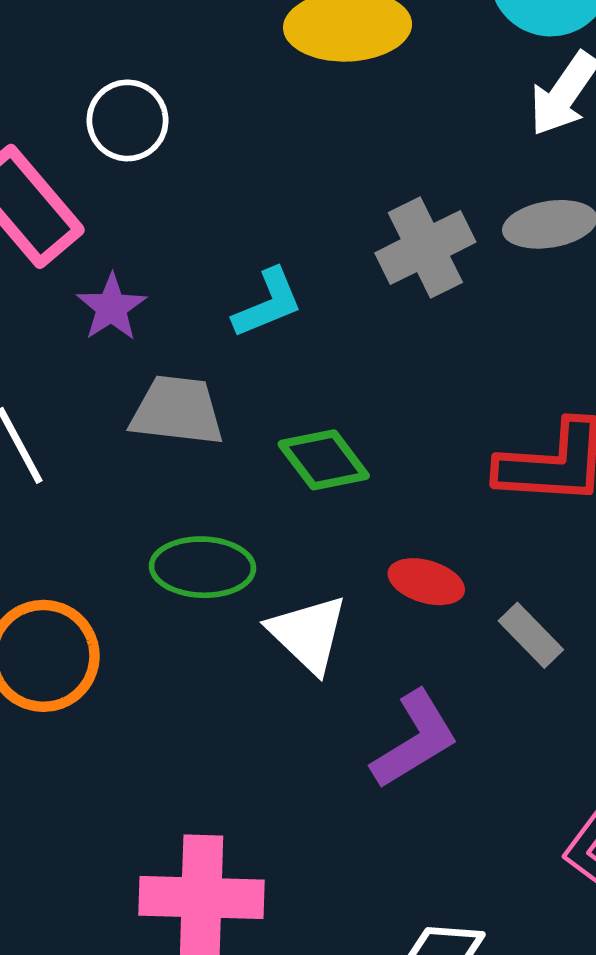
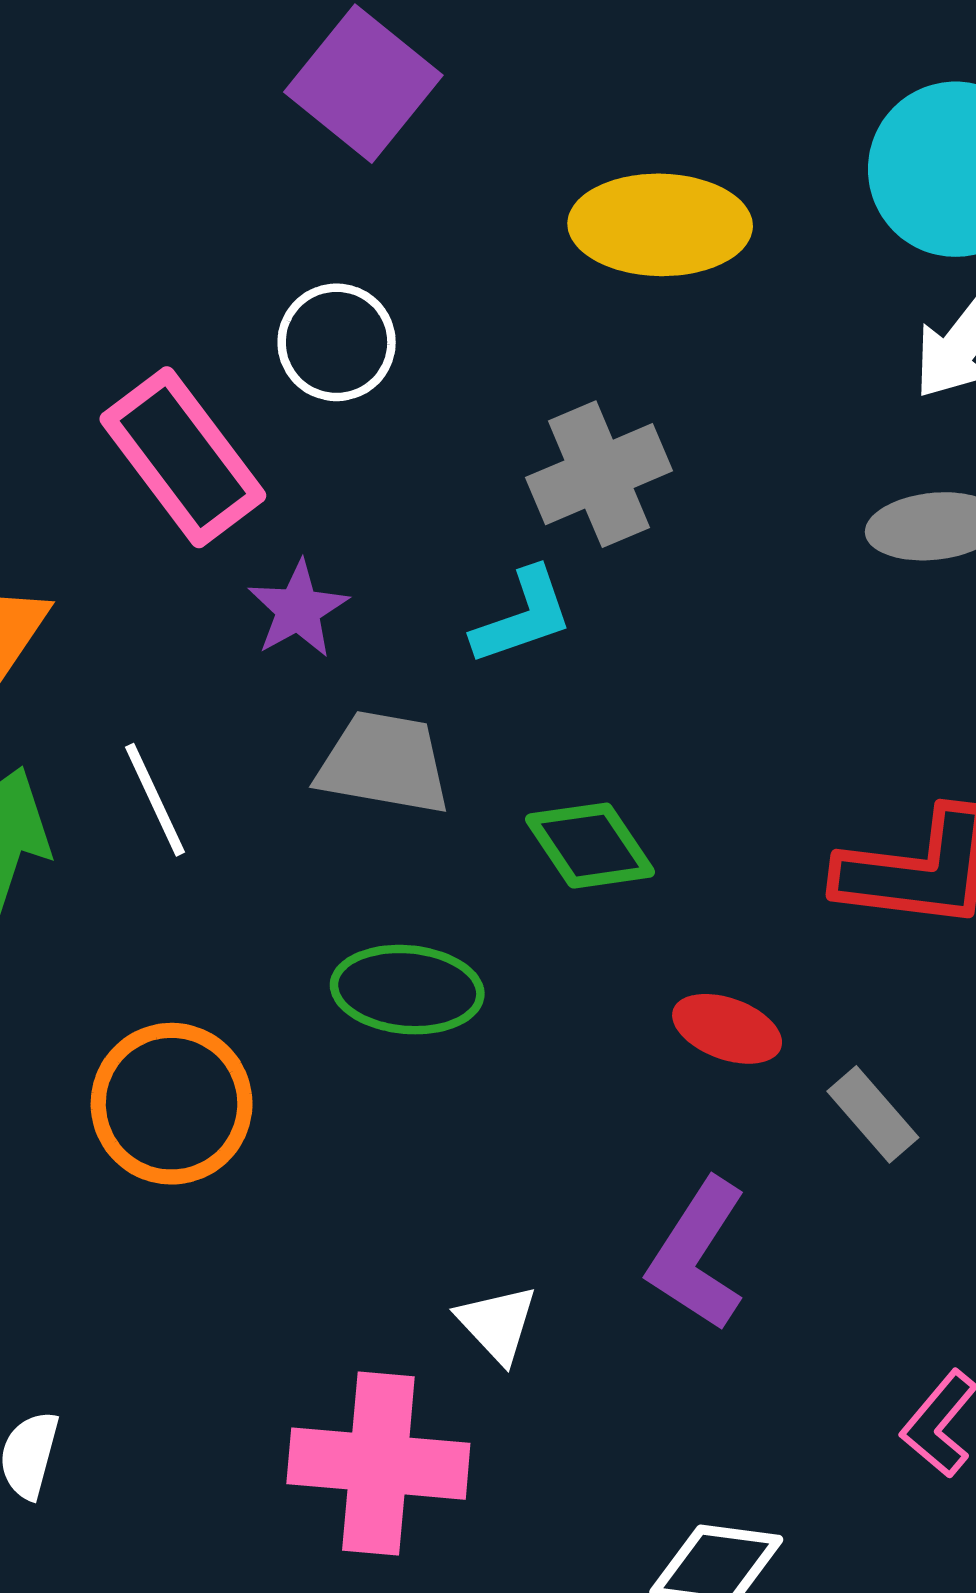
gray cross: (425, 248) -> (599, 474), moved
white triangle: (308, 634) -> (497, 1324), moved, size x0.7
purple L-shape: (415, 740) -> (698, 1255), turned 151

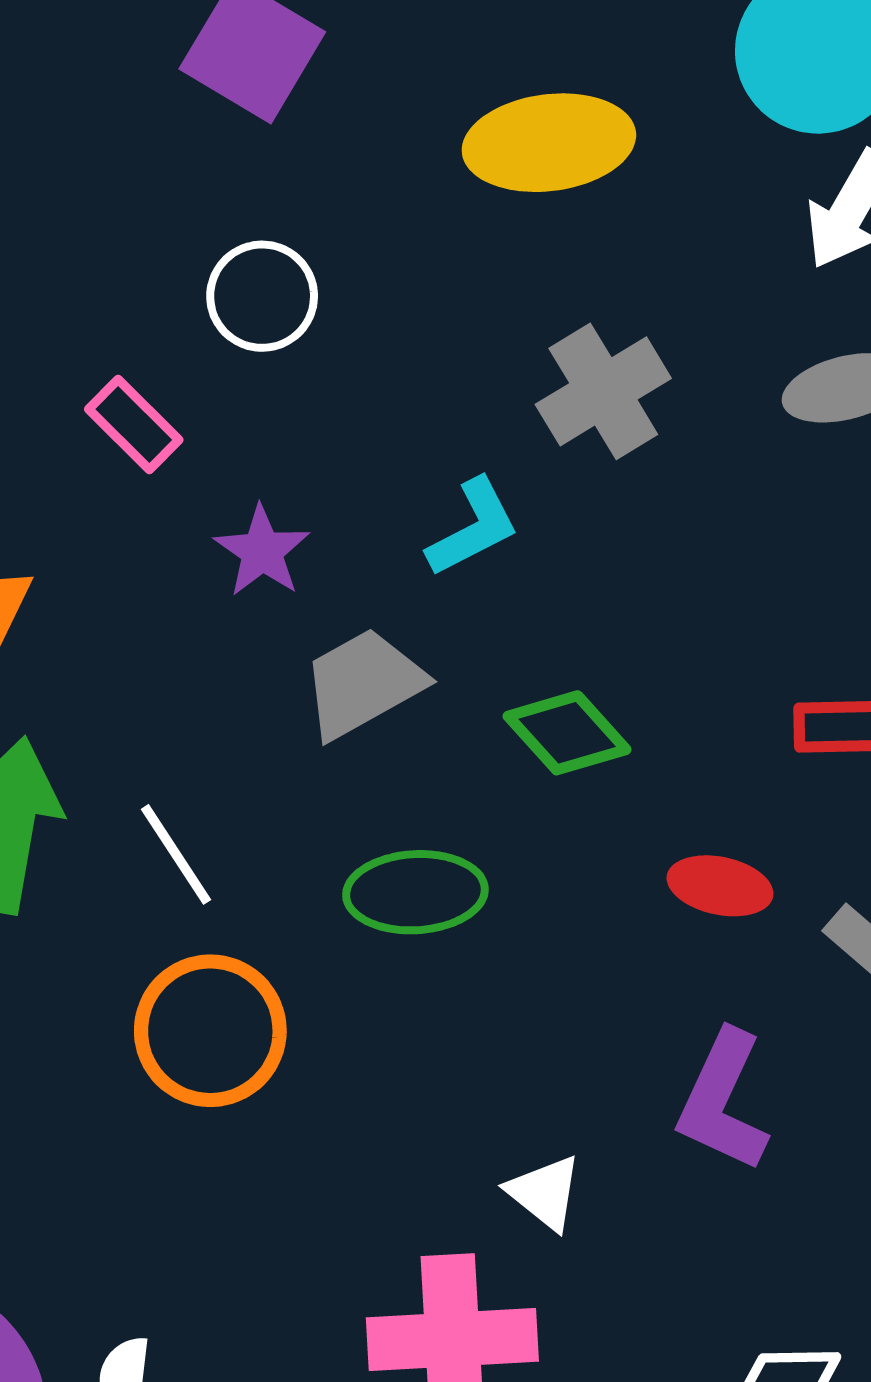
pink rectangle: (183, 457) -> (134, 424), size x0.6
gray cross: (599, 474) -> (603, 391), moved
gray trapezoid: (384, 763) -> (363, 683), turned -31
white line: (155, 800) -> (176, 854), moved

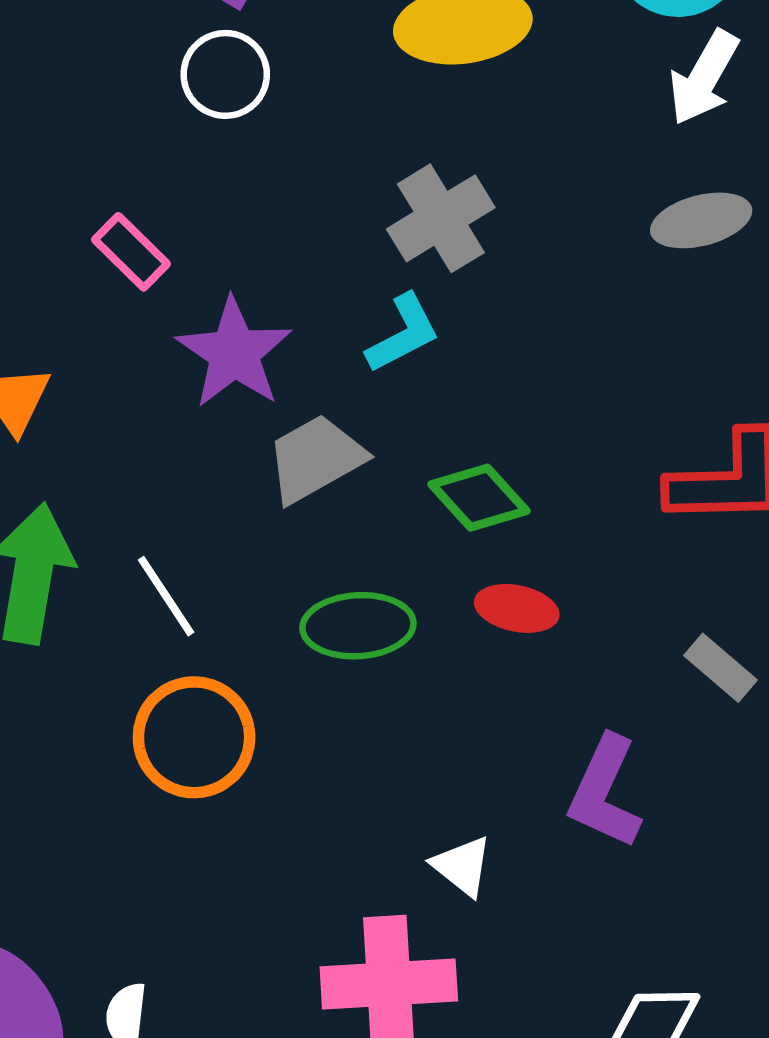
white circle: (262, 296) -> (225, 74), moved
gray cross: (603, 391) -> (441, 218), moved
purple star: (262, 551) -> (234, 353), size x1.5
red ellipse: (720, 886) -> (517, 608), moved

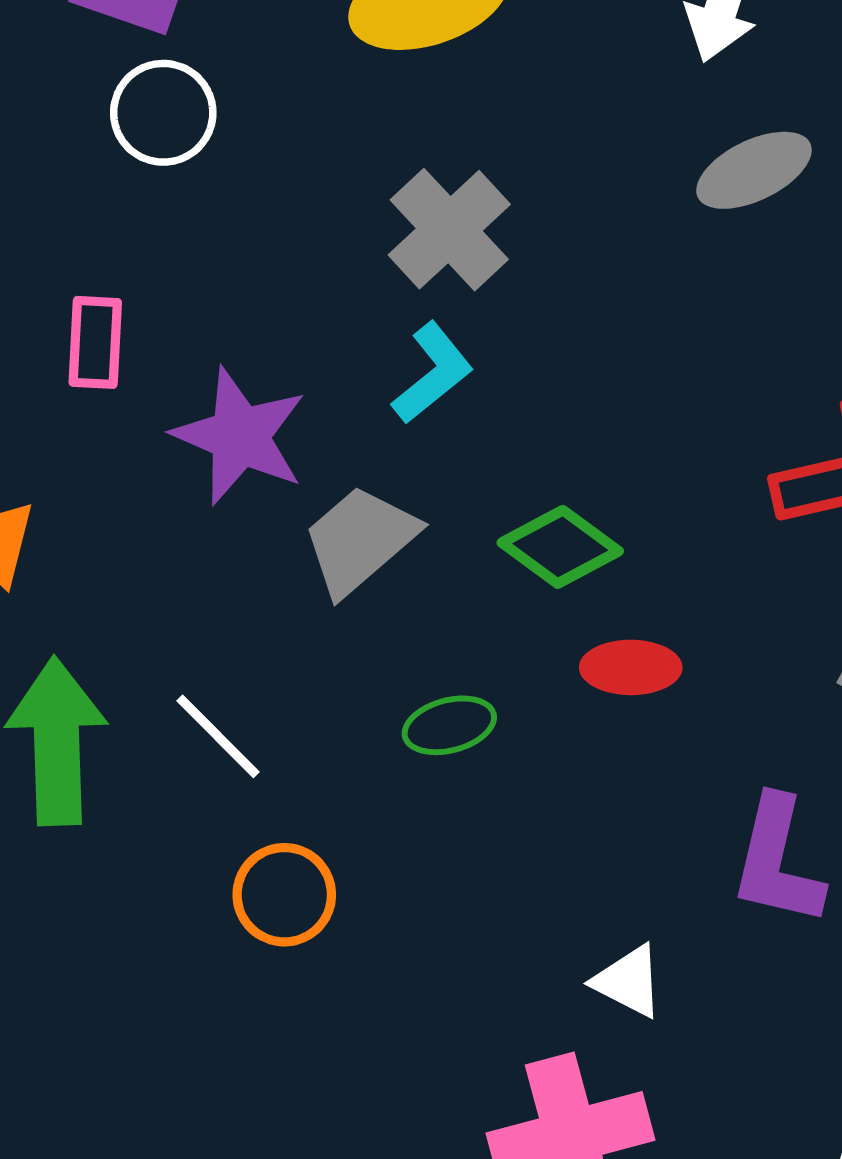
pink rectangle: (131, 252) -> (95, 342), turned 60
green ellipse: (358, 626) -> (449, 725), size x0.7
orange circle: (194, 737) -> (284, 895), size x0.7

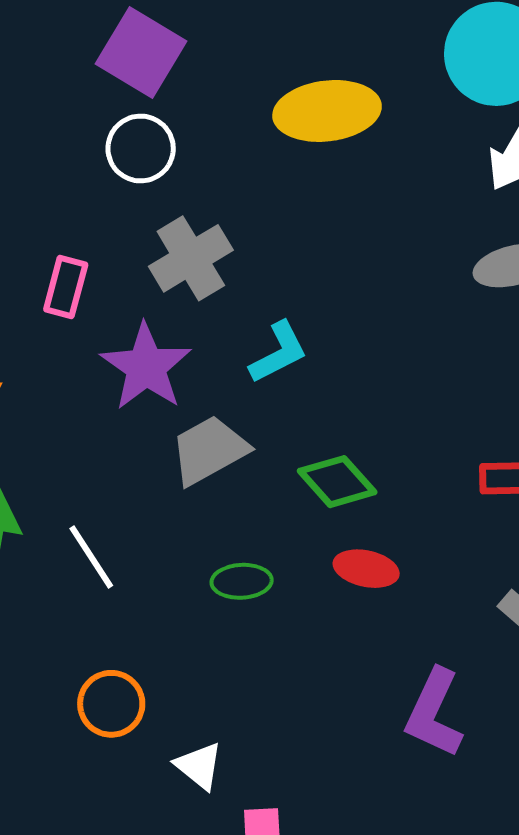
gray cross: (449, 230) -> (191, 258), moved
orange circle: (284, 895) -> (111, 704), moved
white triangle: (628, 981) -> (199, 766), moved

